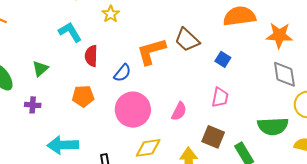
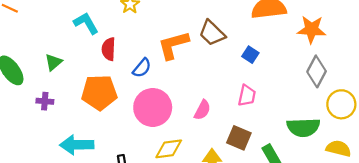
gray diamond: (284, 74) -> (317, 71), turned 36
orange pentagon: (83, 96) -> (99, 92), size x1.5

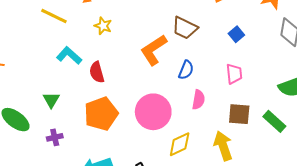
blue square: (250, 55) -> (236, 34), moved, turned 35
blue semicircle: (142, 68) -> (186, 70), moved

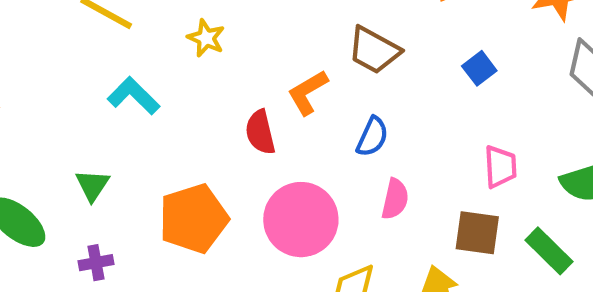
orange L-shape: (154, 50) -> (308, 92), size x0.7
red semicircle: (97, 72) -> (260, 132), moved
pink trapezoid: (234, 74) -> (500, 167), moved

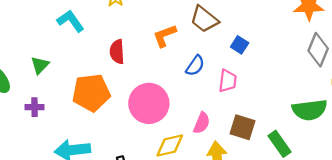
blue square: (479, 68) -> (240, 45), moved, turned -30
red semicircle: (260, 132) -> (117, 52), moved
pink trapezoid: (500, 167) -> (228, 81), moved
pink semicircle: (395, 199) -> (202, 123), moved

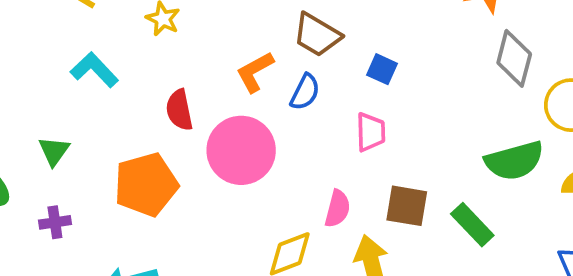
blue semicircle: (195, 66) -> (305, 92), moved
pink circle: (149, 103) -> (241, 150), moved

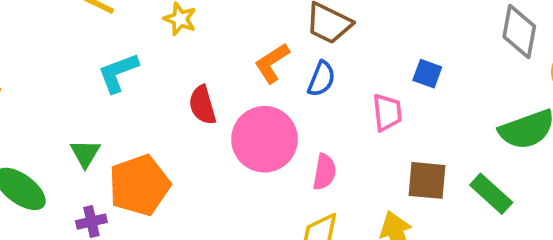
blue square: (382, 69) -> (427, 74), moved
cyan L-shape: (94, 70) -> (118, 73), turned -63
orange pentagon: (146, 185) -> (139, 185), moved
pink semicircle: (338, 209) -> (324, 172), moved

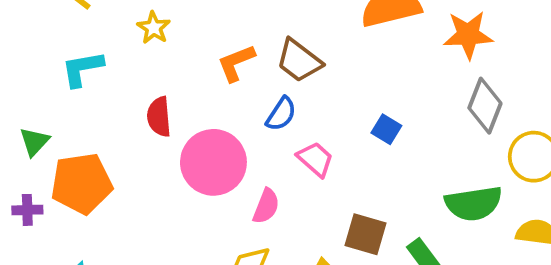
orange L-shape: (272, 63) -> (236, 63), moved
pink trapezoid: (387, 112) -> (315, 159), moved, turned -54

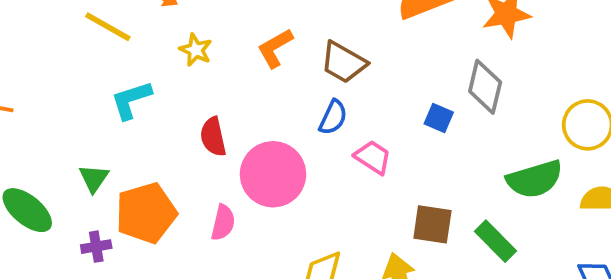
orange L-shape: (236, 63) -> (275, 48), moved
gray diamond: (485, 106) -> (485, 87), moved
pink semicircle: (266, 206) -> (223, 223), moved

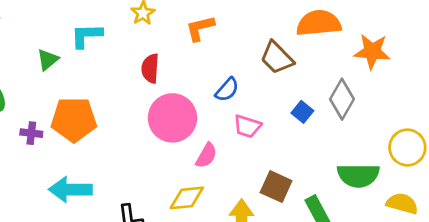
brown trapezoid: (343, 62) -> (277, 58), moved
red semicircle: (213, 137) -> (150, 68), moved
pink trapezoid: (373, 157) -> (247, 126), turned 148
green triangle: (94, 178) -> (48, 60), moved
pink semicircle: (223, 223) -> (206, 155), moved

